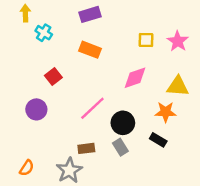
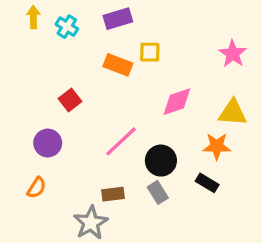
cyan cross: (44, 33) -> (67, 27), moved
yellow square: (146, 40) -> (150, 52), moved
orange semicircle: (27, 168) -> (37, 188), moved

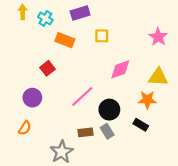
orange rectangle: (118, 65) -> (65, 40), moved
brown rectangle: (113, 194) -> (85, 132), moved

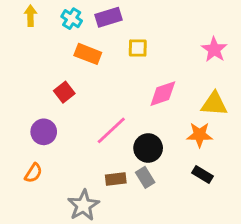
cyan cross: (45, 18) -> (72, 19), moved
black rectangle: (141, 125) -> (202, 174), moved

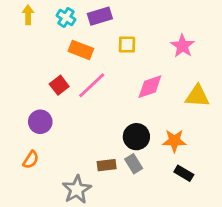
pink star: (214, 49) -> (182, 46), moved
pink line: (111, 130) -> (92, 85), moved
orange star: (200, 135) -> (174, 141), moved
black rectangle: (202, 174) -> (184, 173), moved

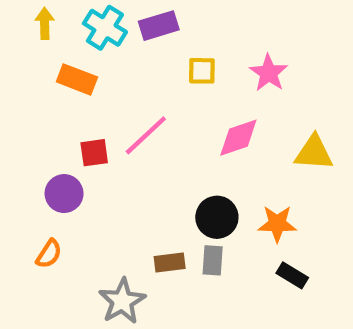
cyan cross: (66, 17) -> (105, 28), size x1.4
pink star: (182, 46) -> (269, 73), moved
orange rectangle: (81, 50) -> (77, 79), moved
red square: (59, 85) -> (94, 153), moved, turned 30
gray rectangle: (134, 164) -> (213, 260), turned 36

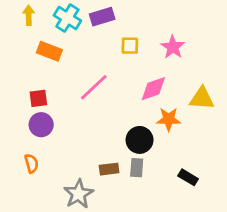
red square: (94, 153) -> (38, 98), moved
orange star: (277, 224) -> (169, 119), moved
orange semicircle: (49, 254) -> (31, 163), turned -48

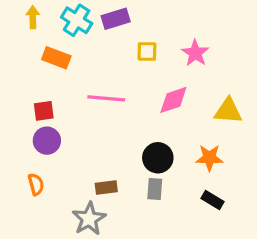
pink line: (94, 87) -> (106, 98), turned 48
orange star: (169, 119) -> (209, 158), moved
brown rectangle: (109, 169) -> (106, 187), moved

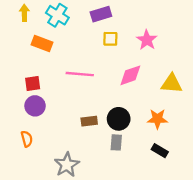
purple rectangle: (116, 19) -> (101, 14), moved
brown rectangle: (106, 187) -> (89, 121), moved

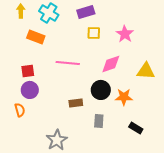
black circle: (119, 119) -> (101, 90), moved
orange star: (157, 119) -> (124, 97), moved
orange semicircle: (27, 139) -> (20, 110), moved

